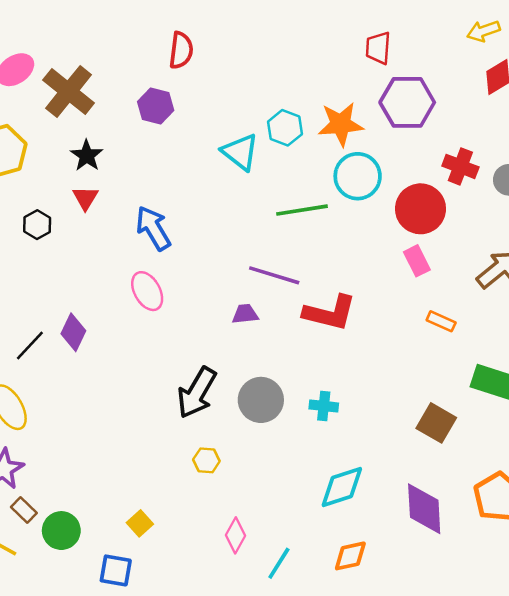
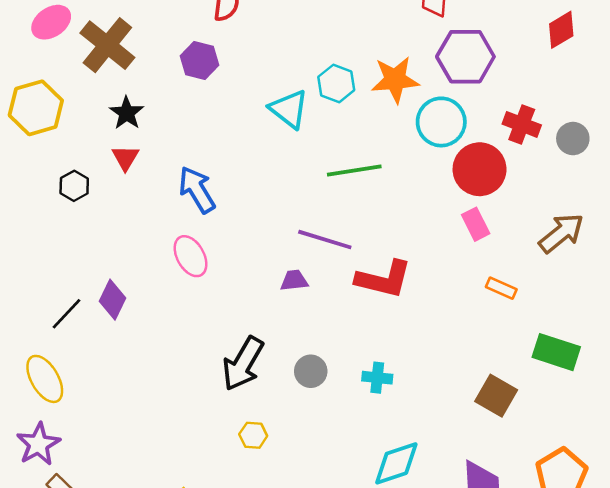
cyan circle: (358, 176) -> (441, 122), moved
gray circle: (261, 400) -> (311, 371), size x0.7

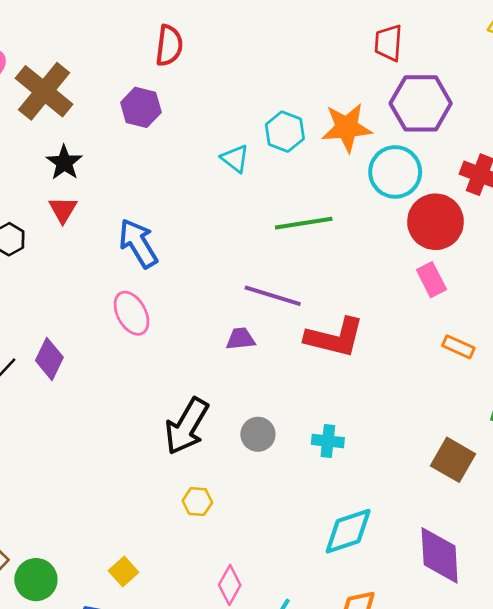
cyan triangle: (289, 109) -> (235, 159), size x0.7

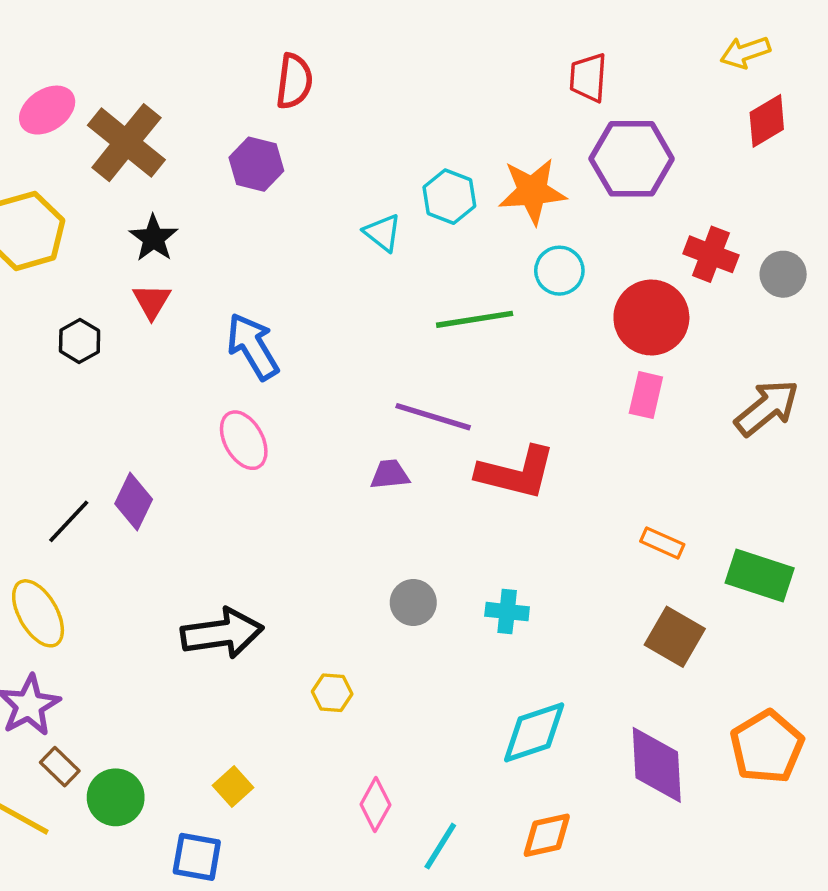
cyan circle: (395, 172) -> (559, 271), moved, size x0.7
pink rectangle: (431, 280) -> (646, 395), turned 40
orange rectangle: (458, 347) -> (662, 543), moved
black arrow: (187, 426) -> (222, 633), moved, turned -128

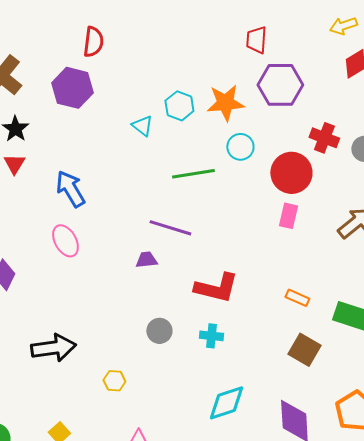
purple hexagon: (256, 164) -> (72, 88), size x1.4
red L-shape: (516, 473) -> (216, 288), moved

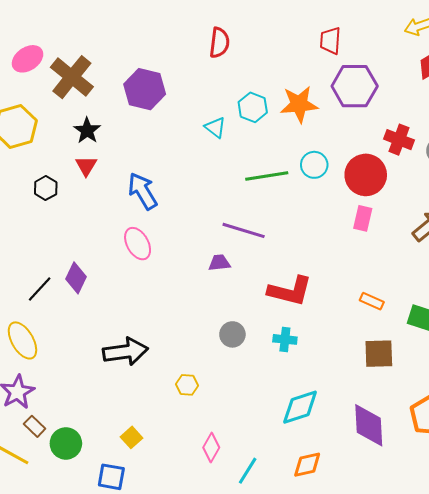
red semicircle: (93, 42) -> (219, 43), moved
cyan circle: (240, 147) -> (314, 165), moved
brown square: (304, 350) -> (379, 354), turned -32

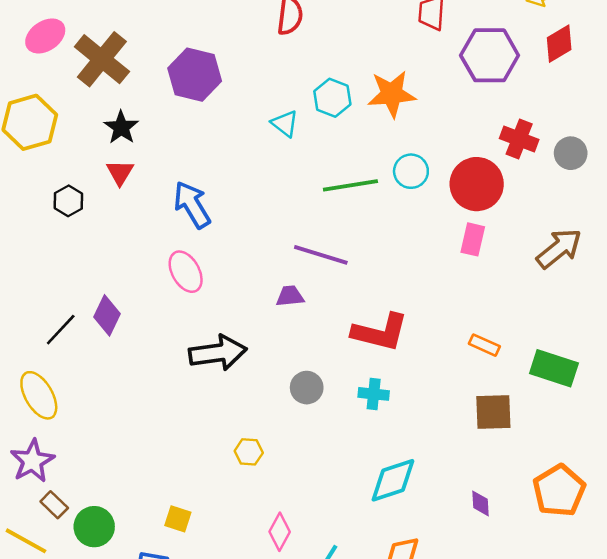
purple hexagon: (355, 86) -> (490, 55), moved
black arrow: (125, 352) -> (218, 353), moved
purple diamond: (369, 425) -> (481, 503), size x0.5
yellow square: (131, 437) -> (178, 519), turned -30

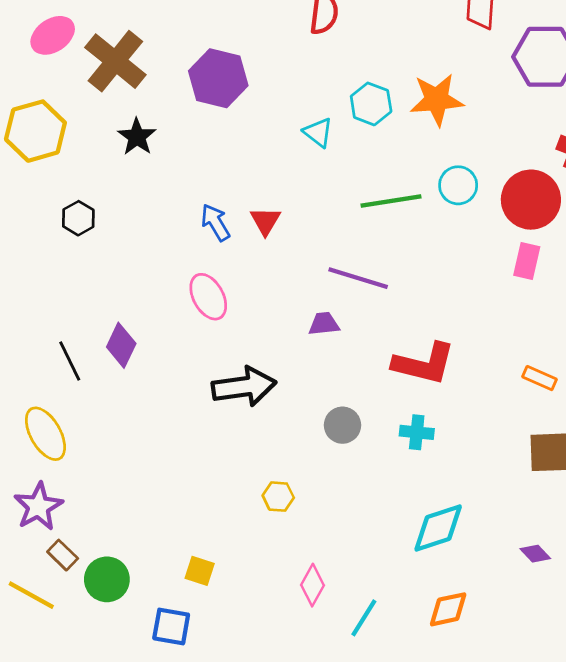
red triangle: (120, 172) -> (265, 221), moved
blue arrow: (192, 205) -> (215, 222), size x0.7
black line: (61, 330) -> (70, 361), turned -69
purple diamond: (481, 503) -> (535, 554), turned -40

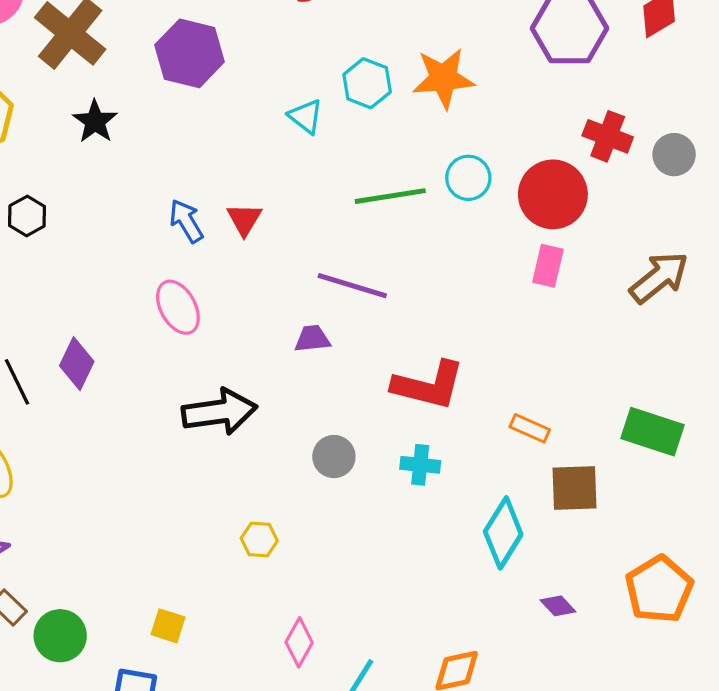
orange rectangle: (540, 378) -> (530, 428), moved
cyan diamond: (438, 528) -> (503, 533), moved, turned -40

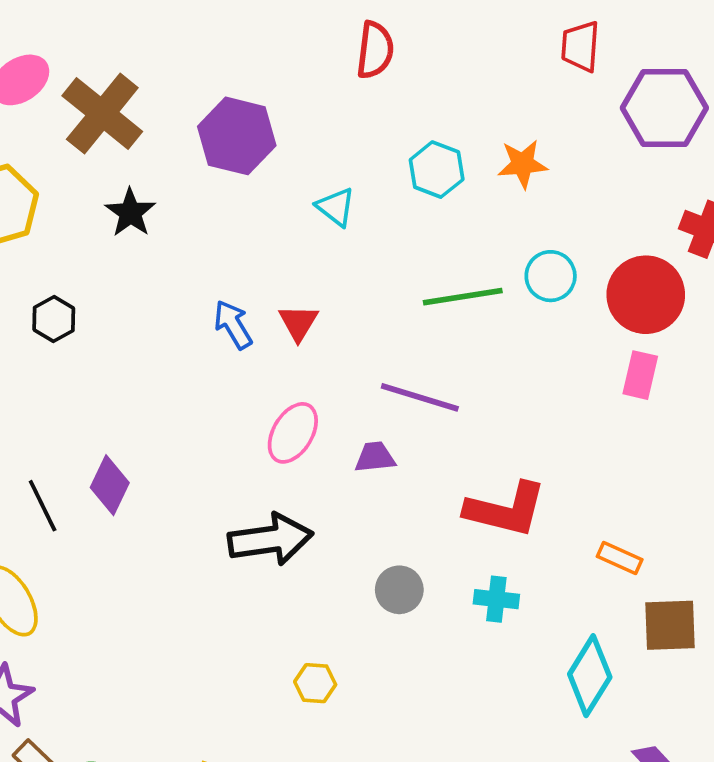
orange star: (443, 78) -> (523, 164), size x0.7
cyan triangle: (306, 116) -> (336, 207), moved
pink ellipse: (178, 307) -> (293, 433), moved, turned 60

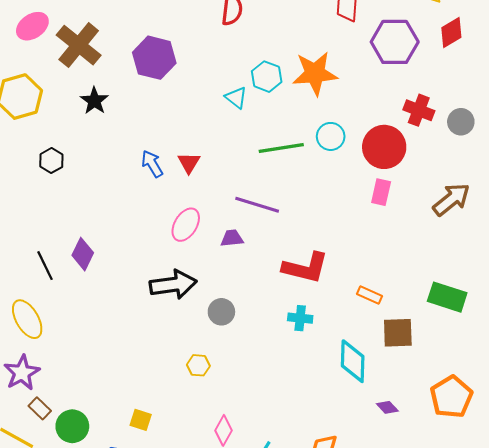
orange star: (523, 164) -> (315, 73), size x1.6
cyan triangle: (336, 207) -> (236, 98), moved
gray circle: (399, 590) -> (221, 312), moved
cyan diamond: (590, 676) -> (353, 361), turned -30

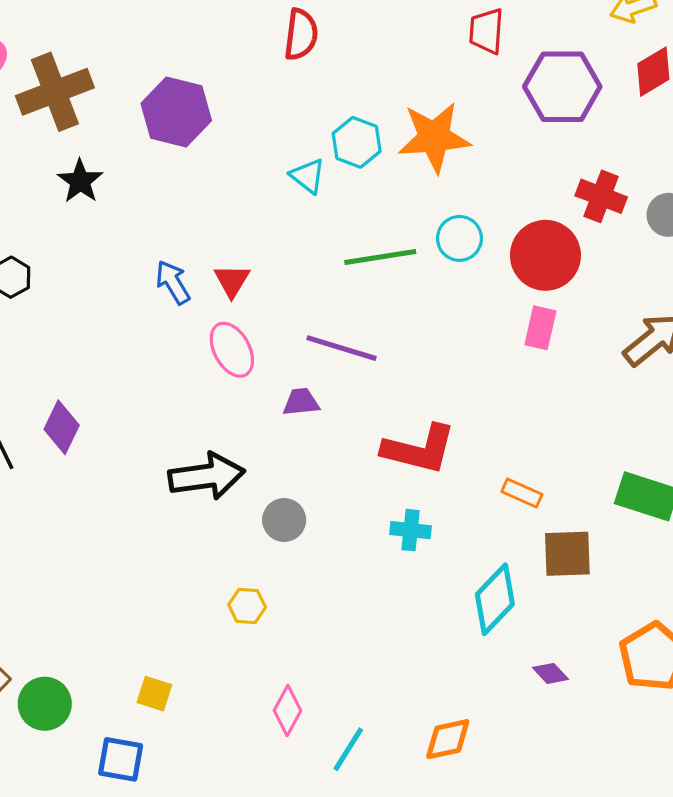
brown cross: (79, 45) -> (55, 92), turned 30
pink ellipse: (186, 225) -> (232, 350), moved, turned -60
cyan diamond: (353, 361) -> (495, 599), turned 42

